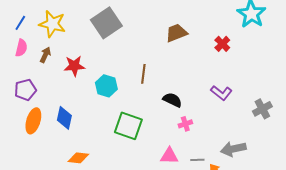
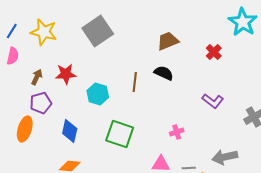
brown arrow: (45, 55) -> (37, 77), moved
purple pentagon: (25, 90) -> (41, 103), moved
black semicircle: (172, 100) -> (164, 73), moved
blue diamond: (64, 118) -> (70, 131), moved

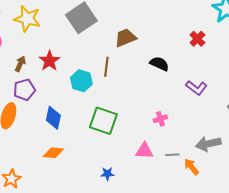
brown trapezoid: (168, 41) -> (125, 38), moved
black semicircle: (164, 73) -> (159, 64), moved
red star: (66, 74) -> (49, 61), turned -30
brown line: (135, 82) -> (106, 67), moved

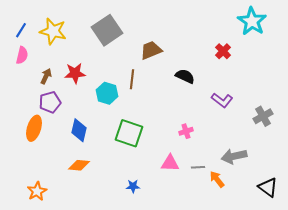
red star: (49, 61) -> (75, 73), turned 30

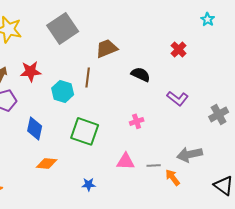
cyan star: (252, 21) -> (208, 19), size x0.5
pink cross: (186, 131) -> (137, 121), moved
orange diamond: (79, 165) -> (47, 163), moved

